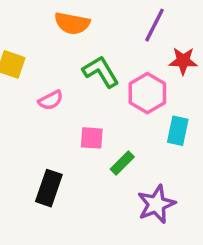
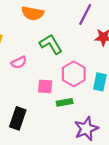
pink hexagon: (147, 93) -> (74, 74), moved
green rectangle: (122, 163) -> (65, 102), turned 35

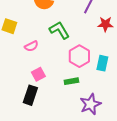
pink square: (45, 86) -> (38, 74), moved, turned -32

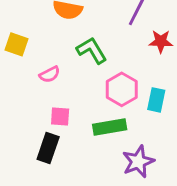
pink square: (38, 74) -> (60, 116), turned 32
green rectangle: (71, 81) -> (110, 127), size x1.5

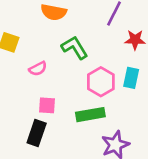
cyan rectangle: (156, 100) -> (131, 78), moved

